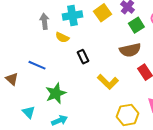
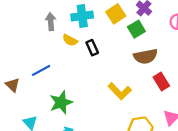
green square: (136, 25) -> (136, 29), moved
black rectangle: (83, 57) -> (92, 48), moved
blue line: (37, 65) -> (41, 70), turned -54

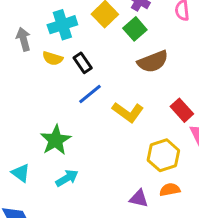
blue line: (41, 70) -> (90, 94), moved
red rectangle: (161, 82) -> (182, 110), moved

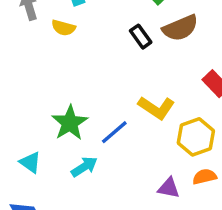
black rectangle: (83, 63) -> (141, 37), moved
blue line: (90, 94) -> (114, 132), moved
yellow L-shape: (128, 112) -> (156, 108), moved

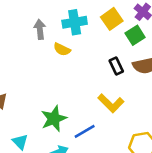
yellow L-shape: (156, 108) -> (111, 103), moved

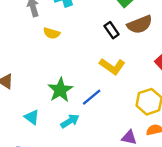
yellow semicircle: (62, 49) -> (52, 33), moved

